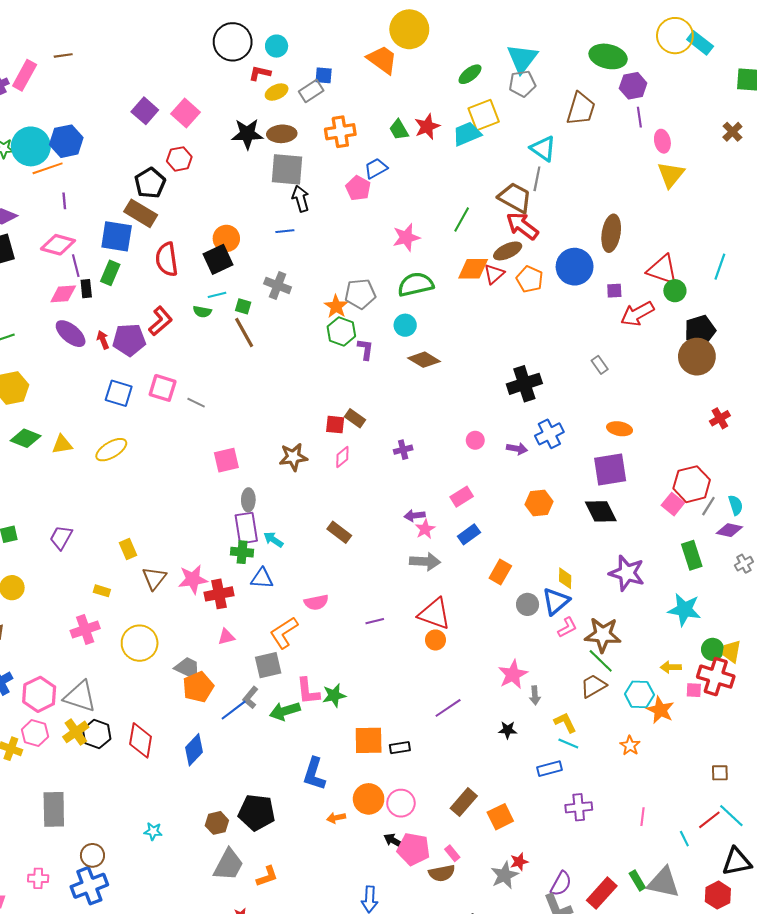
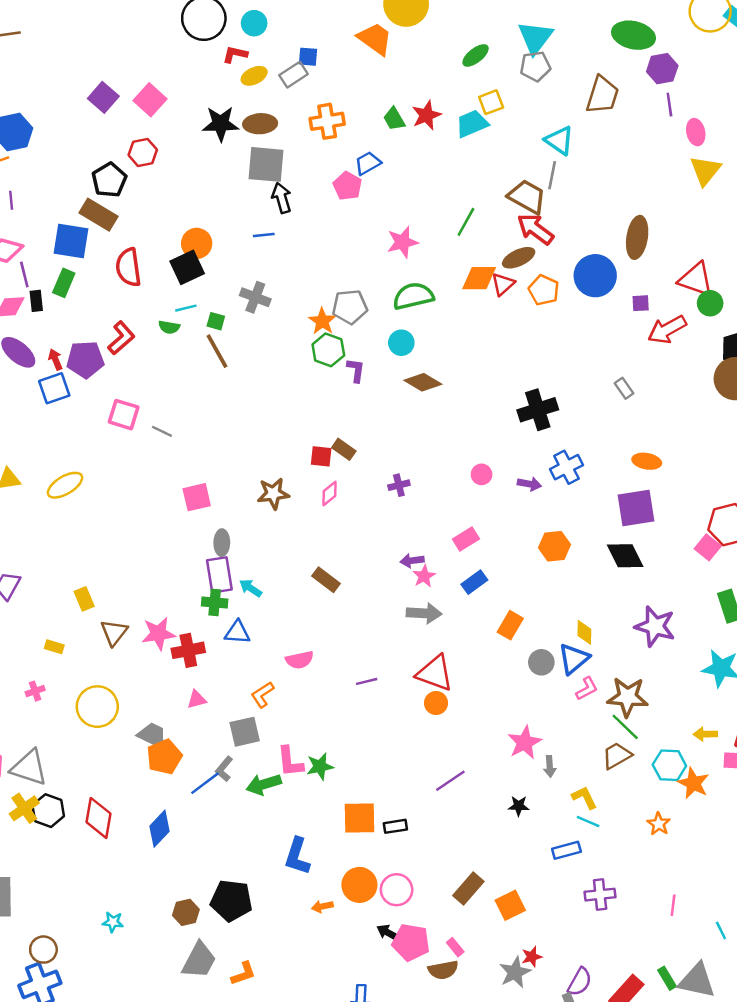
yellow square: (484, 115) -> (491, 102), size x0.7
blue square: (119, 393) -> (54, 388), moved, turned -36
pink cross: (85, 630) -> (35, 691), size x0.6
orange L-shape: (284, 633) -> (262, 695), size x0.7

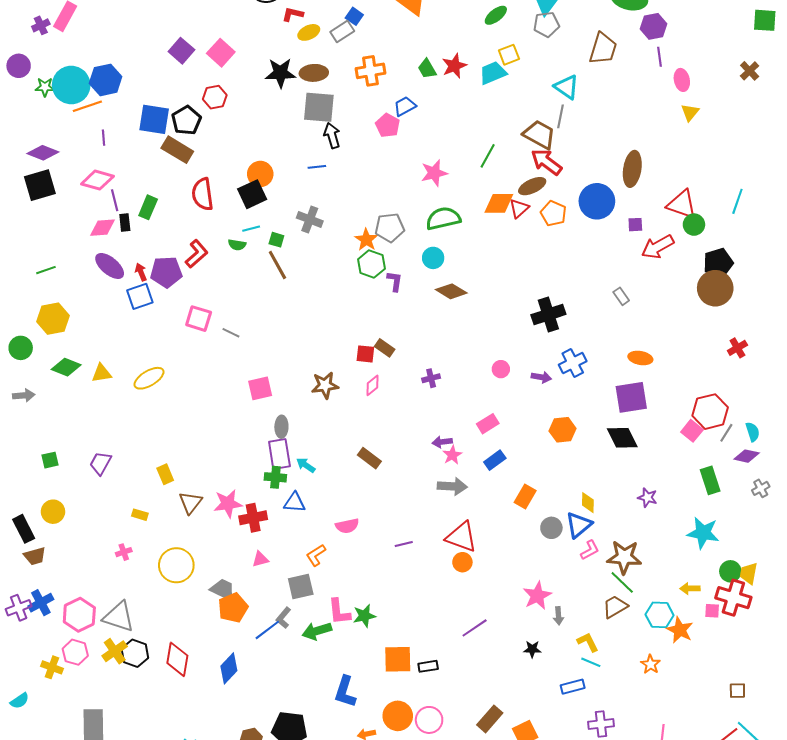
blue square: (308, 57) -> (354, 16), turned 30
yellow triangle: (705, 170) -> (690, 112), size x0.7
blue square: (71, 241) -> (154, 119), moved
purple star: (655, 626) -> (647, 498), size x0.6

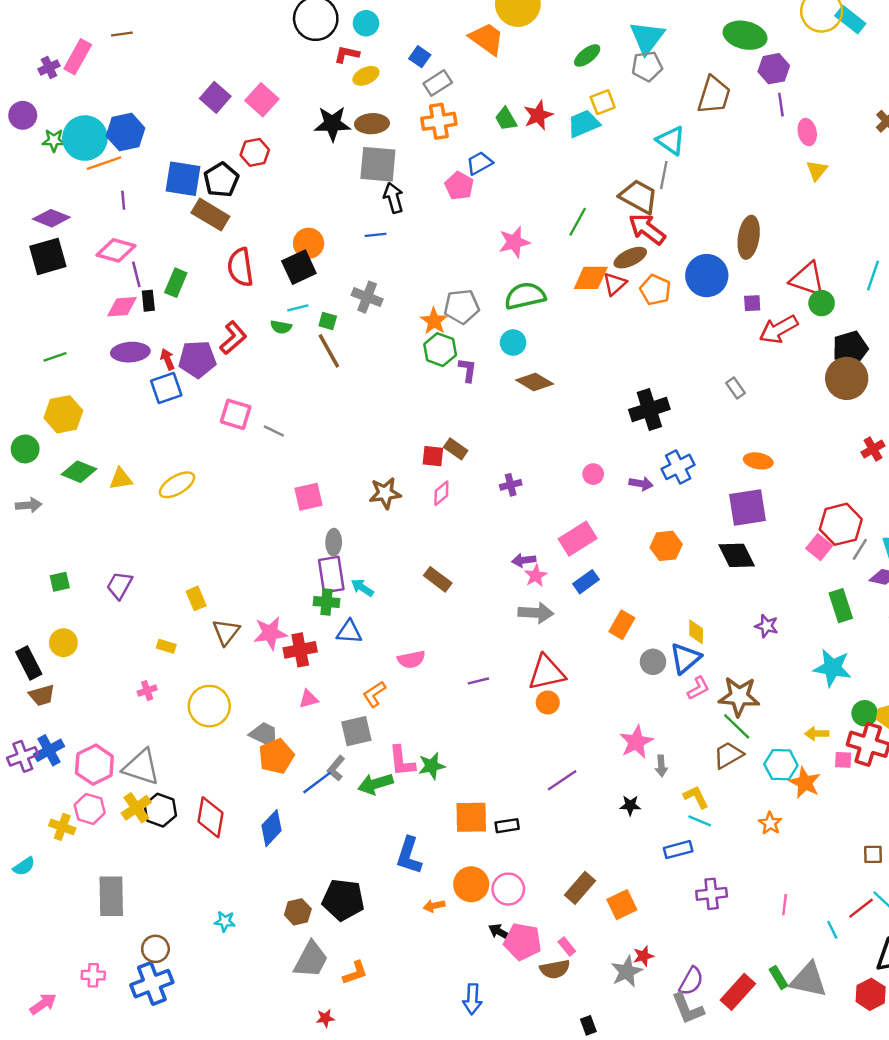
gray rectangle: (342, 31) -> (438, 83), moved
purple ellipse: (110, 266) -> (130, 352), turned -44
pink rectangle: (488, 424) -> (578, 539), size x1.4
red triangle: (461, 537) -> (547, 673), turned -32

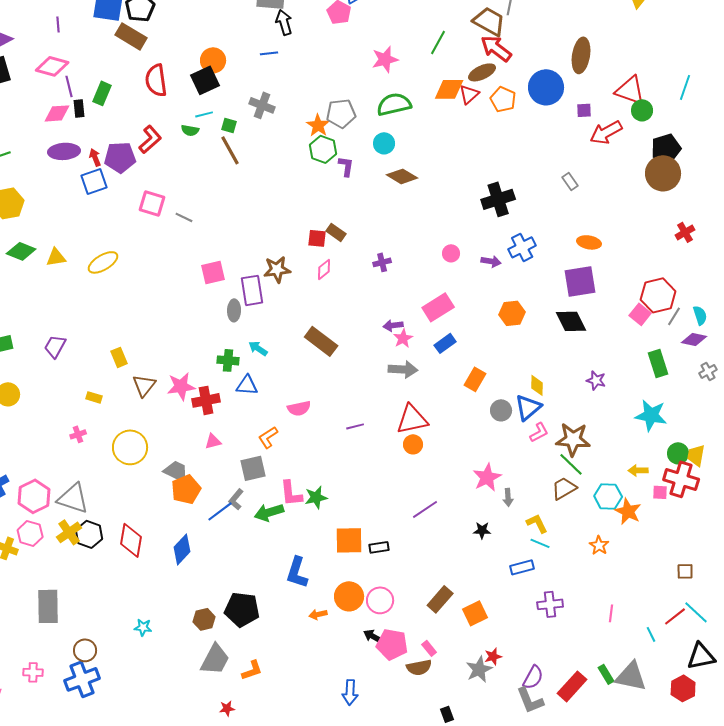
purple rectangle: (331, 575) -> (252, 290), moved
brown rectangle: (438, 579) -> (321, 341), size x1.4

